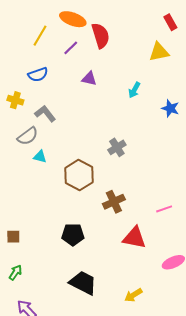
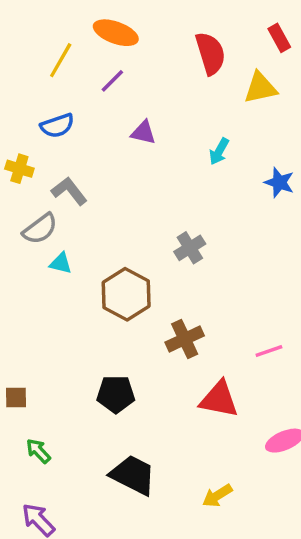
red semicircle: (101, 36) -> (210, 53), moved
green arrow: (15, 273) -> (38, 451), moved, turned -77

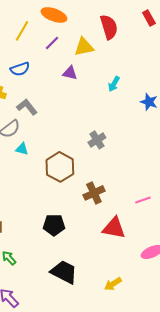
yellow triangle: (260, 88) -> (84, 47), moved

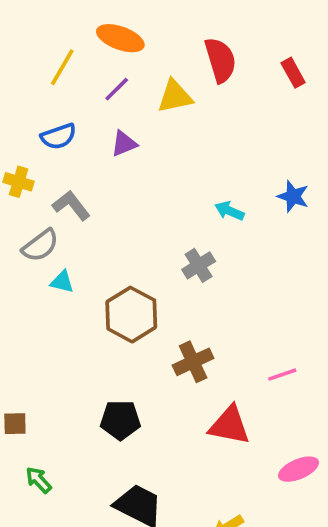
red rectangle: (149, 18) -> (293, 73), moved
purple triangle: (70, 73) -> (124, 144), moved, turned -35
cyan arrow: (114, 84) -> (229, 211), moved, turned 84

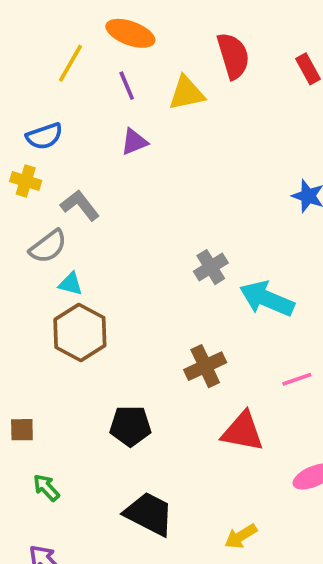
purple line: (117, 89) -> (127, 86), turned -68
blue semicircle: (59, 136) -> (44, 136), moved
cyan arrow: (229, 211) -> (267, 299), moved, size x1.8
brown hexagon: (131, 315) -> (80, 332), moved

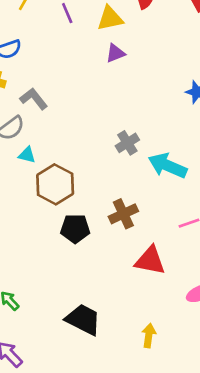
purple triangle: (134, 142) -> (115, 53), moved
brown hexagon: (80, 332) -> (55, 184), moved
black pentagon: (130, 426) -> (75, 229), moved
yellow arrow: (241, 536) -> (149, 336), turned 130

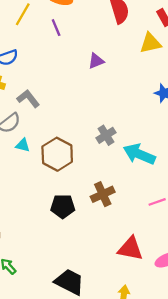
yellow triangle: (110, 18) -> (150, 43), moved
brown hexagon: (55, 184) -> (57, 154), moved
red triangle: (150, 261) -> (130, 249), moved

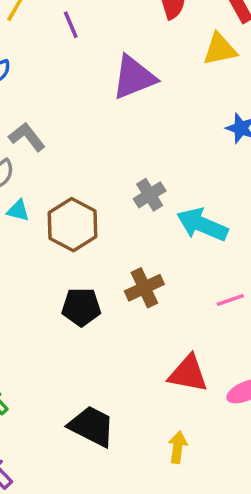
purple triangle: (96, 61) -> (134, 77), size x1.8

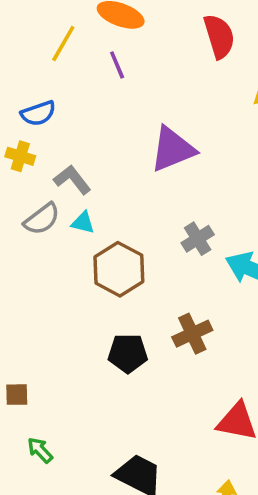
purple triangle: (134, 77) -> (173, 149), moved
cyan triangle: (18, 211) -> (83, 223), moved

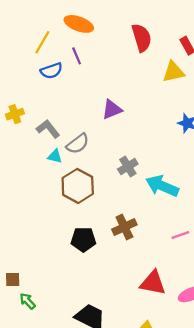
blue semicircle: (38, 113) -> (51, 71), moved
purple triangle: (173, 149) -> (112, 110), size x0.7
yellow cross: (20, 156) -> (15, 114), turned -36
gray semicircle: (42, 219) -> (78, 144), moved
brown square: (17, 395) -> (13, 279), moved

